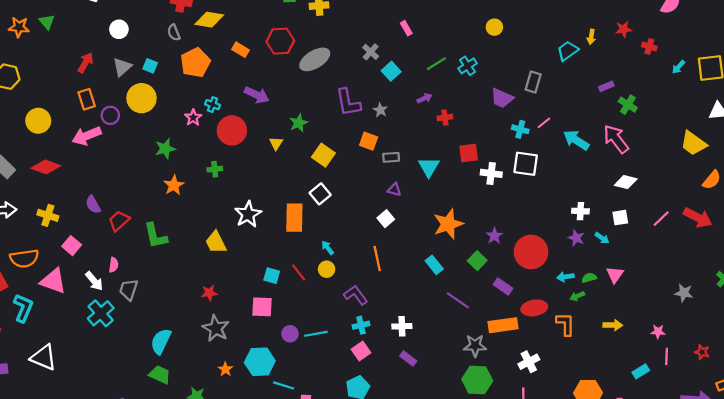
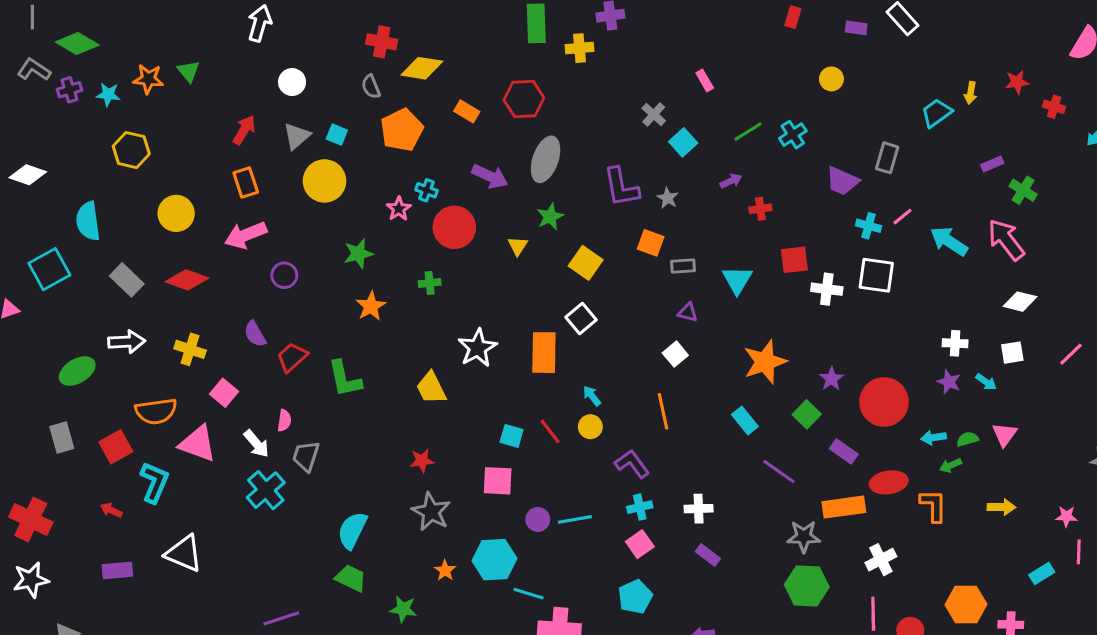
gray ellipse: (315, 59) -> (546, 159), moved, turned -40
purple circle: (110, 115) -> (284, 275), moved

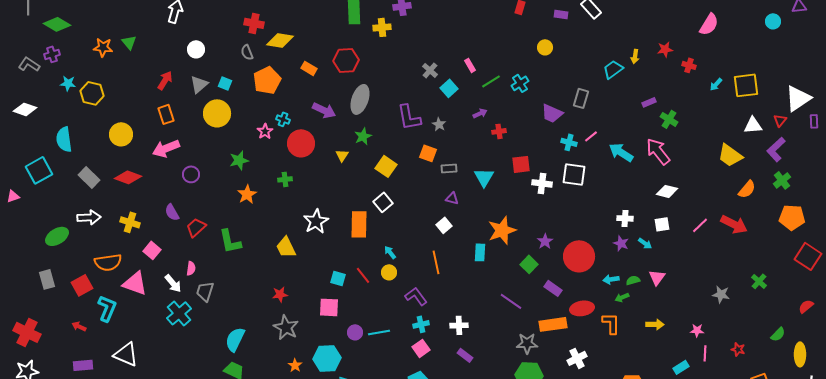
gray L-shape: (34, 70) -> (29, 64), moved
pink rectangle: (705, 80) -> (470, 65), moved
cyan star: (108, 94) -> (68, 83), moved
cyan rectangle: (745, 421) -> (480, 252), moved, turned 42

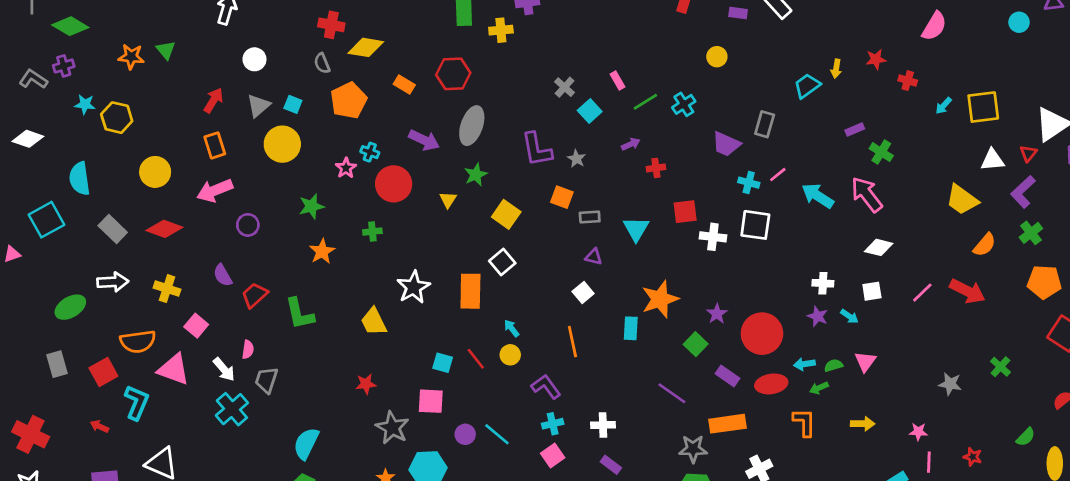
red ellipse: (582, 308) -> (771, 384), moved
gray star: (286, 327) -> (392, 428), moved
cyan line: (379, 332) -> (497, 434), turned 50

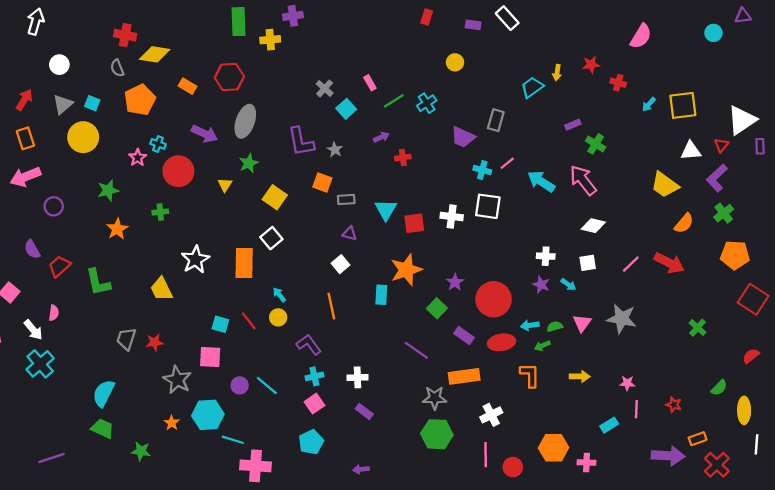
red square: (685, 212) -> (414, 223), moved
gray trapezoid: (266, 380) -> (126, 339), moved
gray star: (950, 384) -> (622, 319), moved, size x1.5

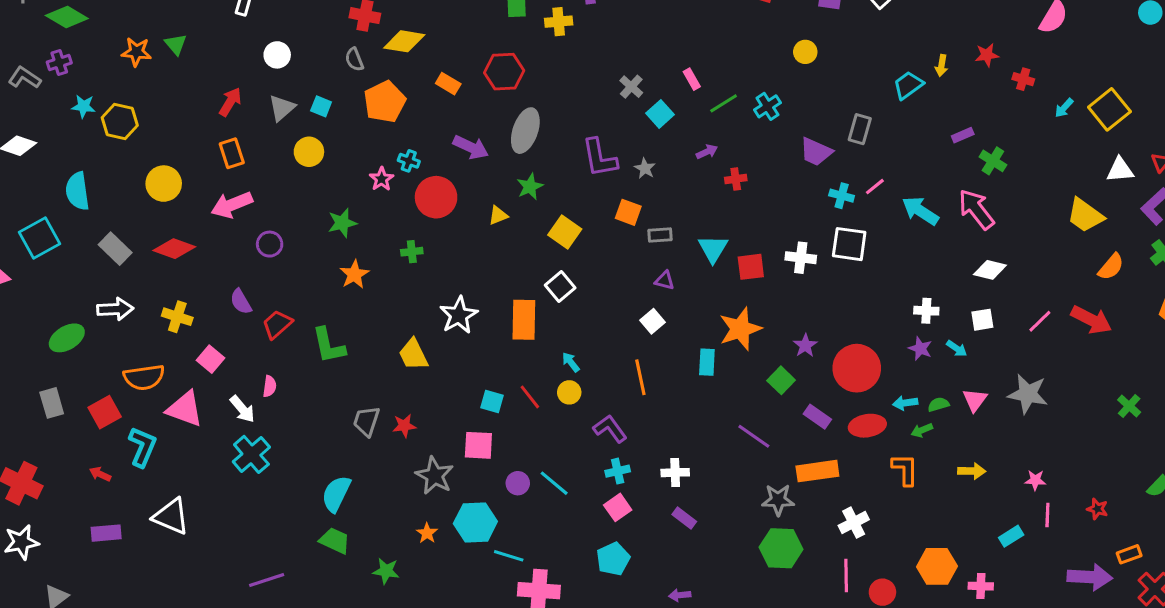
yellow square: (683, 105) -> (1109, 109), turned -32
yellow circle: (83, 137) -> (309, 152), size x0.7
yellow triangle: (225, 185) -> (498, 215), turned 35

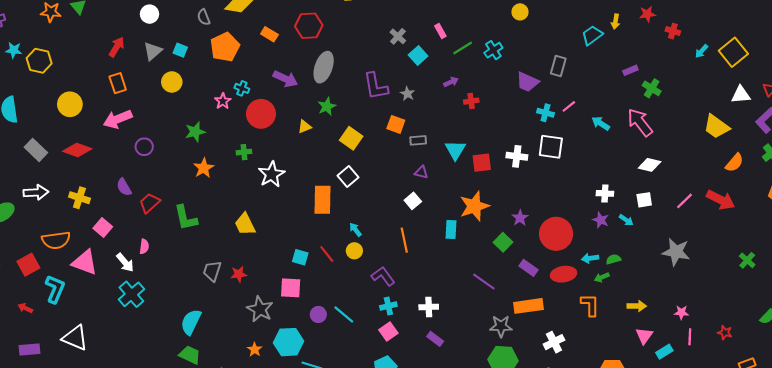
cyan arrow: (920, 211) -> (601, 123), size x0.7
white star: (459, 315) -> (272, 174), moved
pink triangle: (975, 400) -> (644, 336), moved

